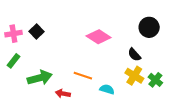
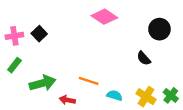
pink diamond: (99, 37) -> (104, 17), moved
yellow cross: (134, 76) -> (146, 97), moved
green cross: (155, 80) -> (171, 95), moved

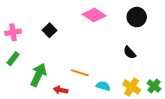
black circle: (159, 29) -> (137, 17), moved
black square: (39, 34) -> (50, 30), moved
green arrow: (43, 83) -> (38, 75), turned -50

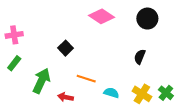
black square: (50, 30) -> (65, 48), moved
black semicircle: (130, 53) -> (140, 57), turned 64

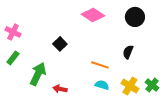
pink cross: (14, 35) -> (13, 32), turned 35
orange line: (86, 79) -> (100, 65), moved

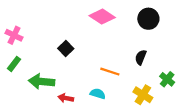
green arrow: (38, 74) -> (42, 82), turned -110
cyan semicircle: (102, 85) -> (98, 94), moved
green cross: (152, 85) -> (167, 79), moved

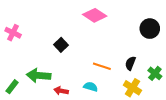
black circle: (148, 19) -> (150, 29), moved
black semicircle: (141, 57) -> (130, 63), moved
green rectangle: (14, 64) -> (12, 87), moved

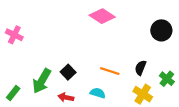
black square: (61, 45) -> (68, 72), moved
green arrow: (39, 75) -> (42, 81), turned -65

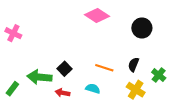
black circle: (161, 30) -> (142, 28), moved
green arrow: (42, 81) -> (40, 77), turned 65

